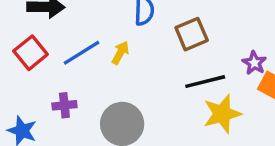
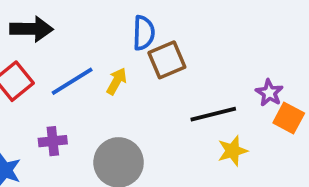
brown square: (192, 34) -> (167, 60), moved
yellow star: (222, 114) -> (233, 151), size x0.7

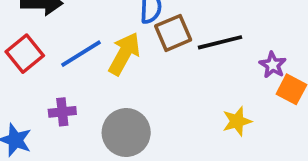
yellow arrow: (117, 81) -> (124, 54), size x1.6
black line: (213, 114) -> (220, 42), moved

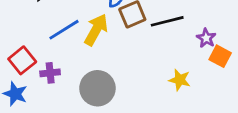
red square: (25, 54) -> (22, 60), moved
yellow star: (237, 121) -> (180, 80), turned 30

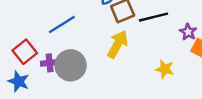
yellow arrow: (96, 30) -> (118, 44), moved
gray circle: (97, 88) -> (71, 65), moved

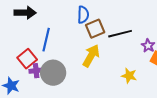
blue line: (62, 24) -> (46, 40), turned -45
red square: (25, 52) -> (27, 59), moved

